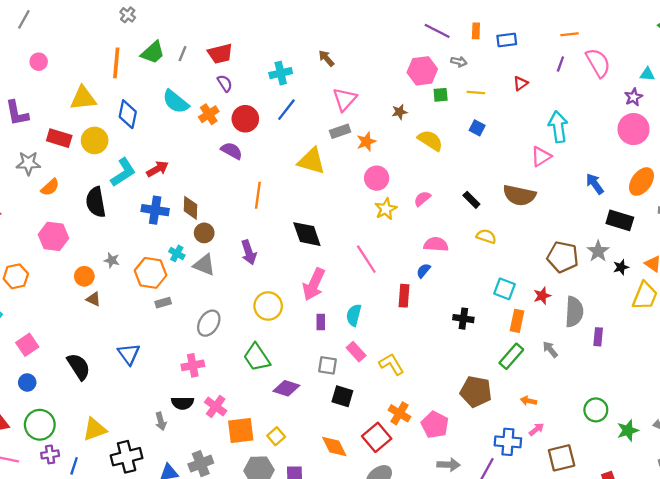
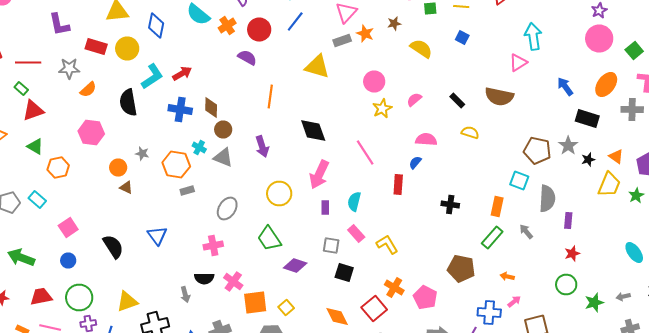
orange star: (366, 142) -> (365, 34), moved, turned -30
cyan square: (504, 289) -> (519, 180), moved
red star: (542, 296) -> (572, 254), moved

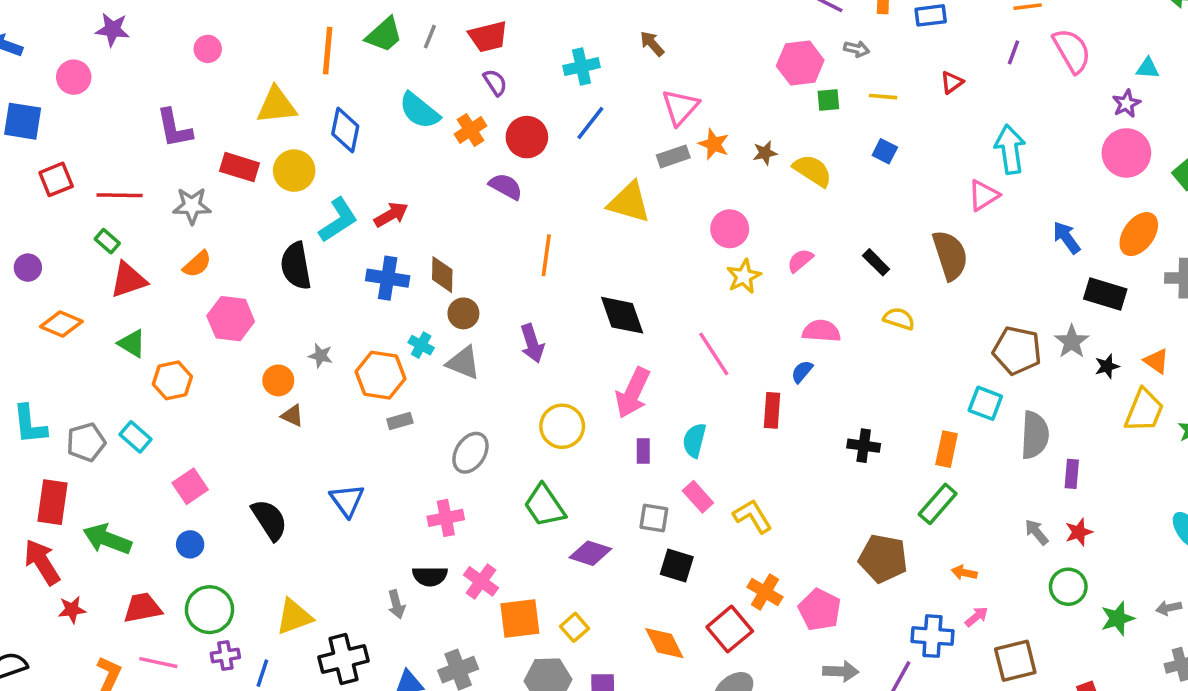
brown star: (394, 24) -> (765, 153), moved
orange semicircle: (88, 90) -> (197, 264), moved
brown semicircle: (499, 96) -> (950, 255), turned -120
gray arrow: (526, 232) -> (1036, 532), moved

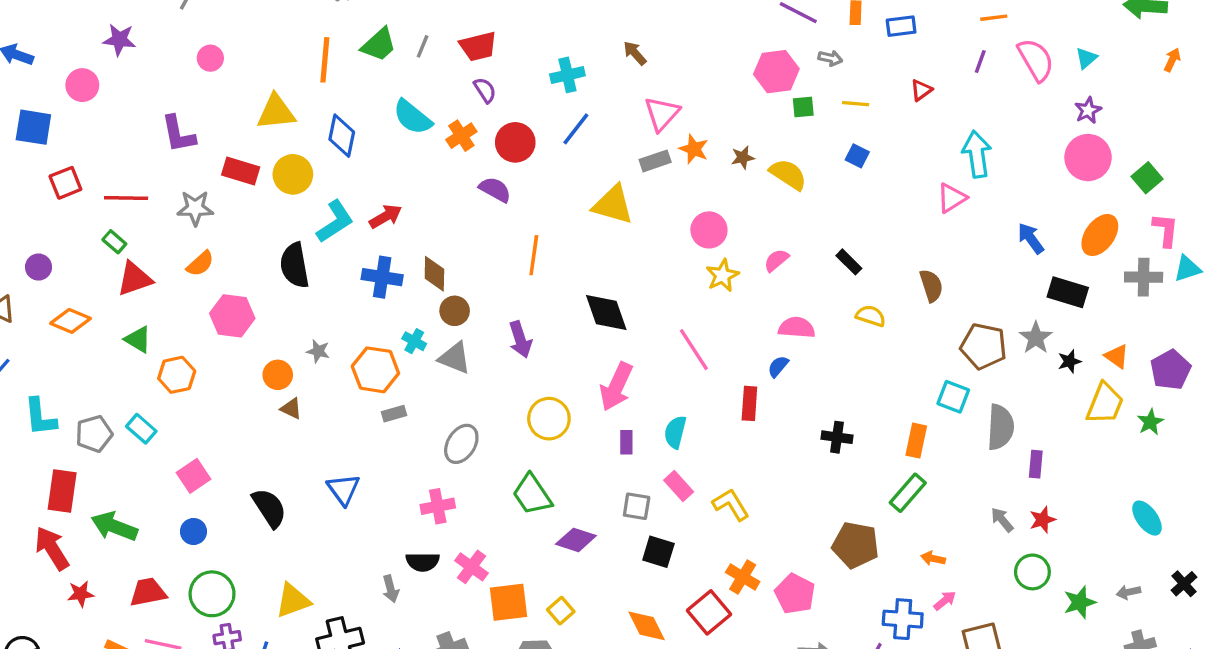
cyan triangle: (1148, 68) -> (1086, 58), moved, turned -45
brown semicircle: (950, 255) -> (931, 286), moved, size x0.7

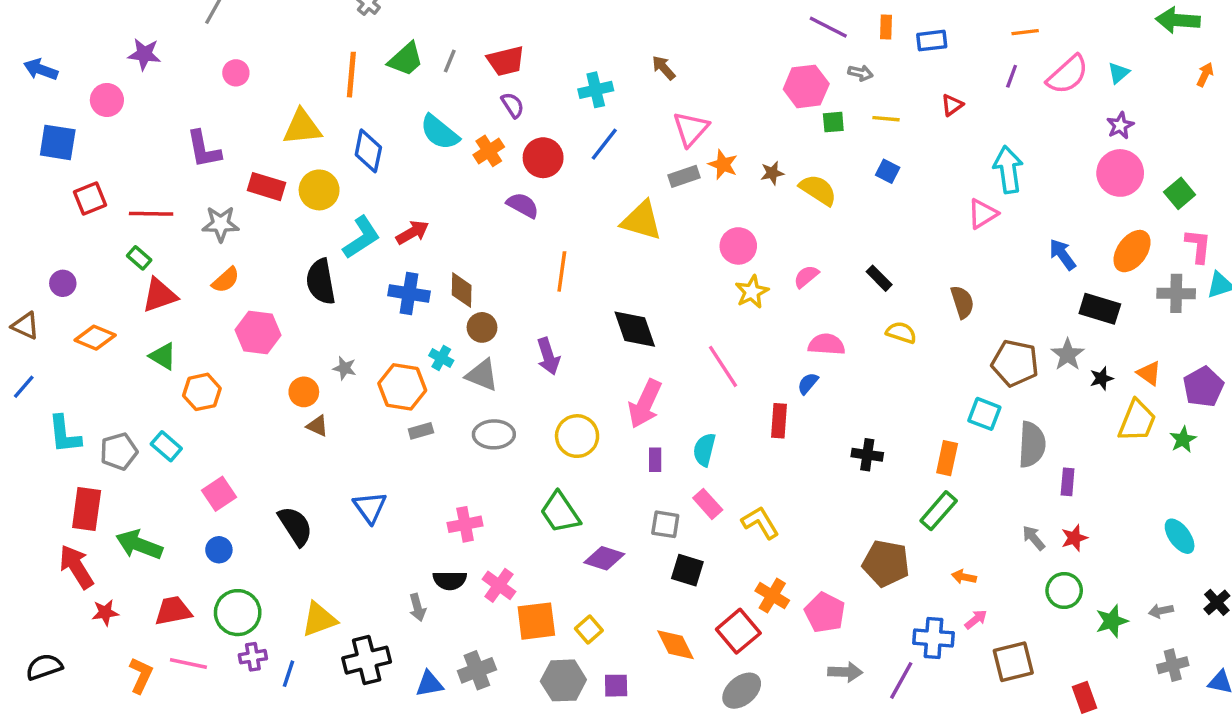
pink semicircle: (1036, 60) -> (1068, 75), turned 78
gray ellipse: (461, 444) -> (494, 434), moved, turned 57

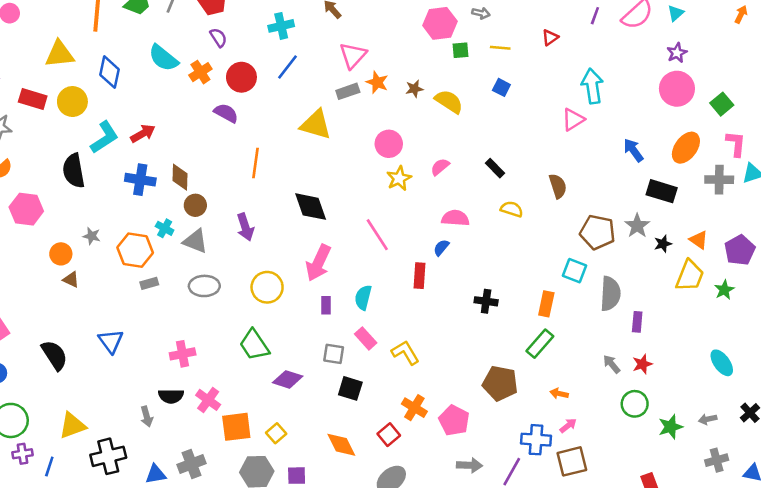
red square: (738, 631) -> (389, 435), size x0.7
brown square: (1013, 662) -> (572, 461), moved

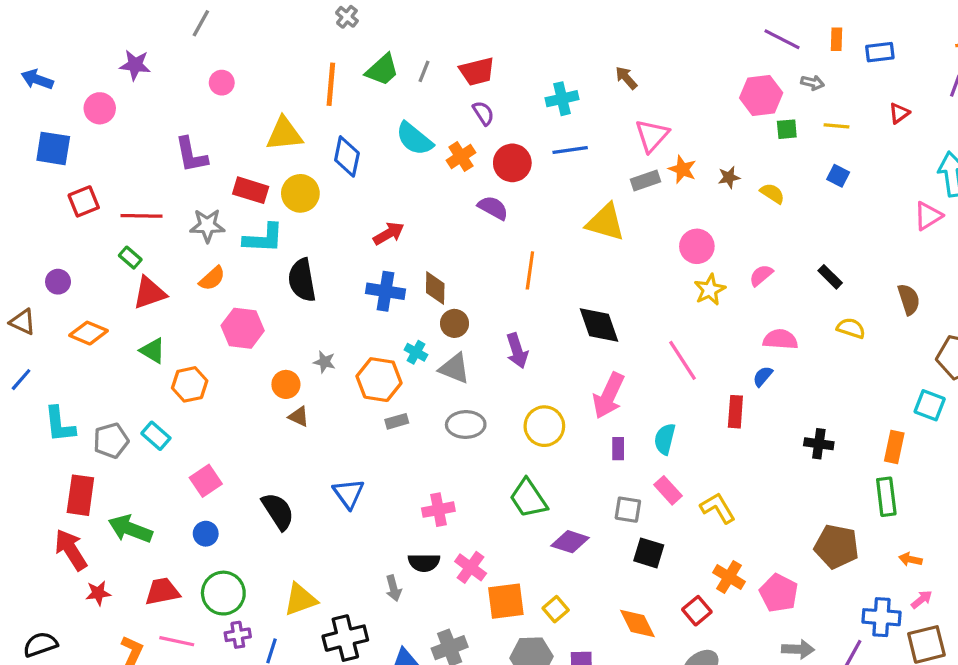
blue line: (288, 67) -> (570, 150), turned 44
yellow semicircle: (449, 102) -> (772, 193), size x0.7
cyan L-shape: (104, 137) -> (263, 238), moved, turned 36
green rectangle: (540, 344) -> (886, 497), turned -48

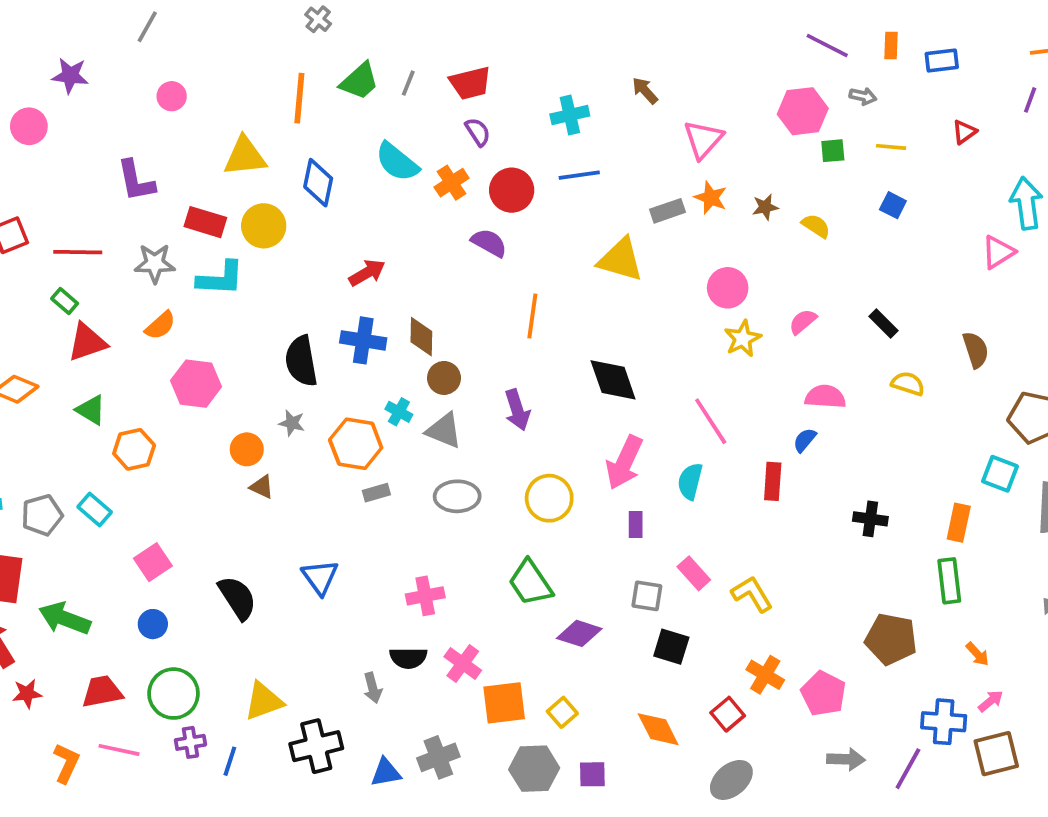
pink triangle: (652, 136) -> (703, 139), moved
black semicircle: (302, 280) -> (301, 361), moved
cyan semicircle: (665, 439) -> (690, 481), moved
orange arrow: (910, 559) -> (977, 654), turned -145

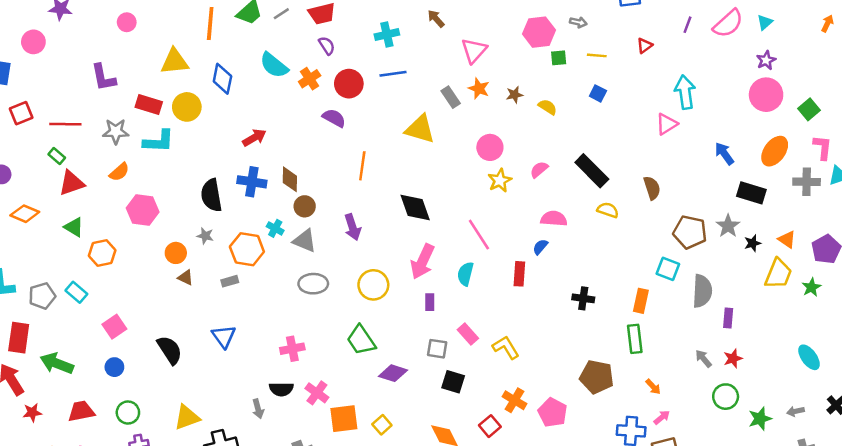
gray line: (408, 83) -> (281, 14), turned 35
gray rectangle: (668, 211) -> (451, 97), turned 75
black rectangle: (884, 324) -> (592, 171), size x1.8
gray rectangle: (376, 493) -> (230, 281), moved
green circle: (174, 694) -> (128, 413), size x0.7

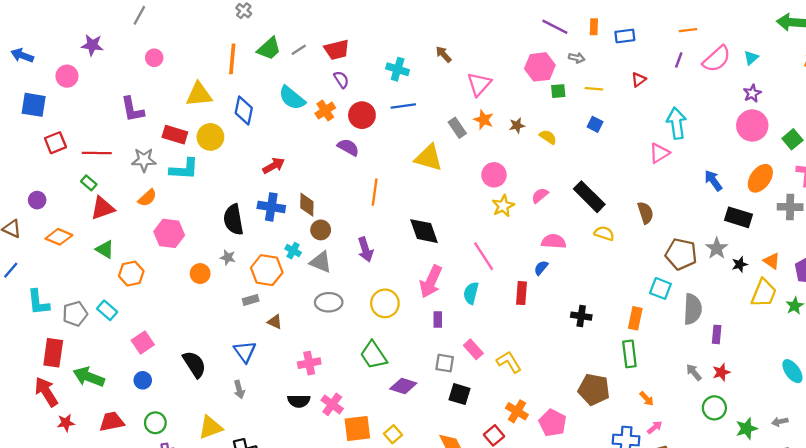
cyan cross: (387, 35) -> (398, 69), turned 30
brown triangle: (186, 278) -> (275, 322), moved
gray arrow: (258, 409) -> (239, 389), moved

